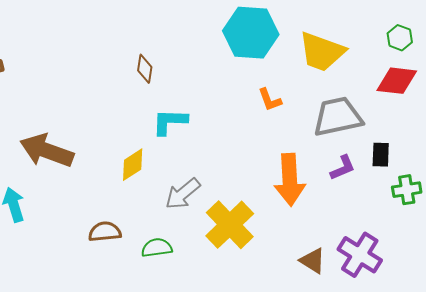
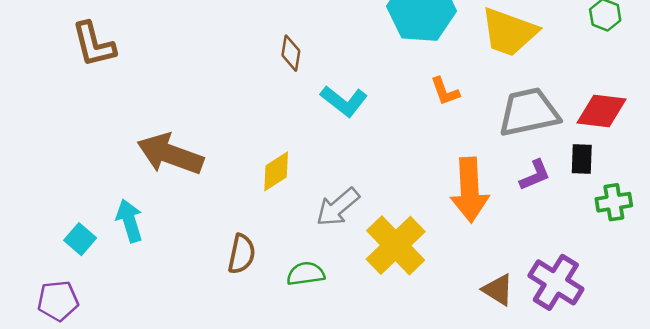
red diamond: (397, 81) -> (602, 111), moved
cyan L-shape: (170, 122) -> (344, 101), moved, turned -144
brown semicircle: (105, 232) -> (242, 254), turned 108

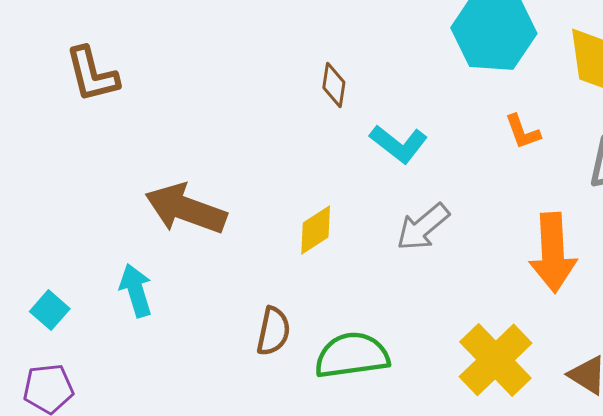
gray arrow: (338, 207) -> (423, 227), moved
cyan square: (80, 239) -> (50, 310), moved
yellow cross: (396, 245) -> (495, 360), moved
green semicircle: (306, 274) -> (352, 355), size x1.6

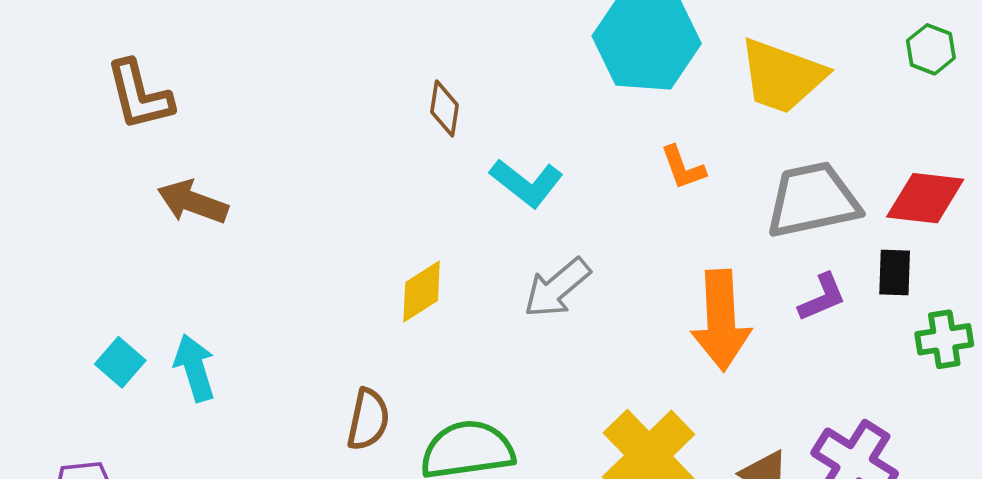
brown arrow: (186, 209) -> (193, 202), moved, size x0.7
cyan square: (50, 310) -> (120, 362), moved

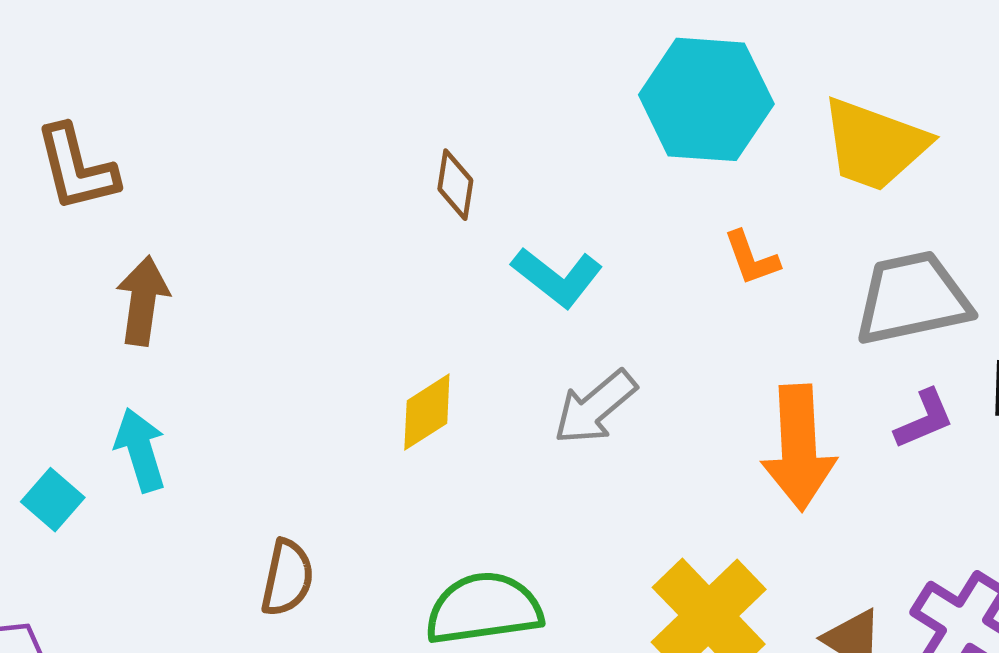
brown arrow: (193, 202) -> (143, 301), turned 78
cyan arrow: (195, 368) -> (140, 450), moved
brown semicircle: (368, 419) -> (287, 578), moved

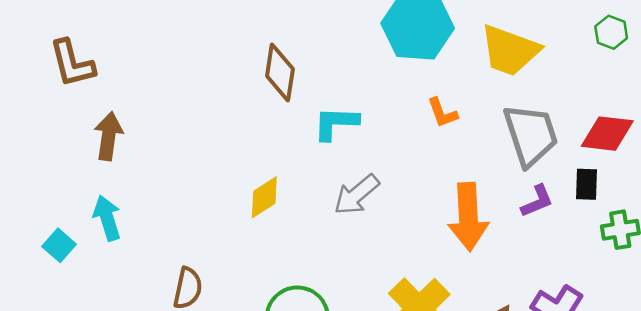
brown diamond: (455, 185) -> (280, 73), size x1.5
cyan L-shape: (557, 277) -> (336, 123), turned 144
gray trapezoid: (912, 298) -> (531, 135), turned 84

